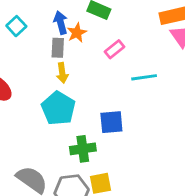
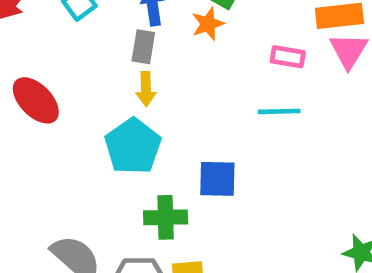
orange star: (77, 33) -> (208, 24), moved
pink rectangle: (114, 49) -> (288, 57), moved, turned 42

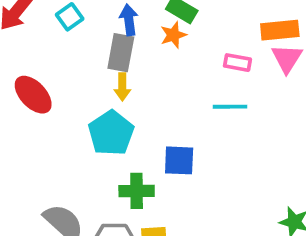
gray rectangle: (143, 47) -> (121, 53), size x1.4

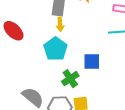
green cross: (137, 191) -> (70, 79), turned -30

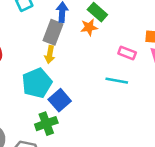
blue square: (92, 61) -> (60, 100), moved, turned 36

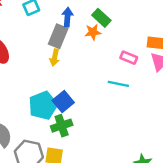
cyan pentagon: (37, 83) -> (43, 105), moved
green cross: (46, 124) -> (62, 126), moved

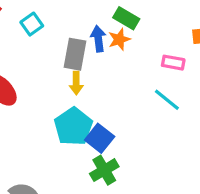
blue arrow: (67, 17) -> (98, 39), moved
cyan line: (118, 84) -> (167, 100), turned 40
cyan pentagon: (43, 105) -> (73, 127), moved

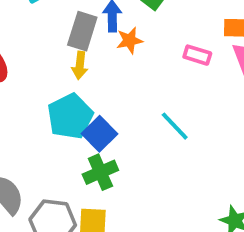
orange star: (119, 39) -> (130, 40), moved
cyan line: (167, 100) -> (175, 126), moved

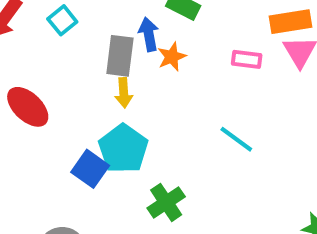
blue square: (100, 134) -> (90, 169), moved

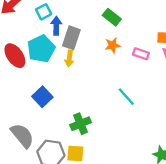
blue arrow: (149, 34) -> (56, 26), moved
orange star: (172, 57) -> (113, 45), moved
cyan pentagon: (123, 149) -> (41, 49), moved

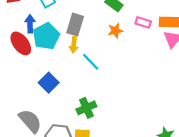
blue arrow: (56, 26) -> (30, 24), moved
pink rectangle: (141, 54) -> (143, 22), moved
cyan line: (126, 97) -> (91, 62), moved

